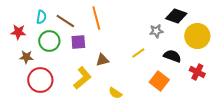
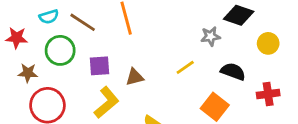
cyan semicircle: (41, 17) -> (49, 17), turned 64
yellow circle: (197, 36) -> (268, 43), size x0.6
purple square: (78, 42) -> (99, 66), moved
red cross: (197, 72) -> (268, 94), turned -35

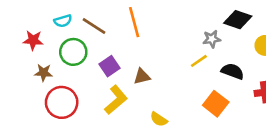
purple square: (99, 66) -> (110, 66), turned -30
yellow line: (185, 67) -> (199, 61), moved

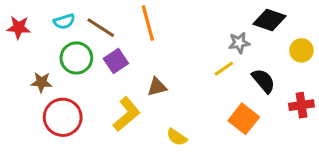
red star: (33, 40) -> (19, 28), moved
purple square: (110, 66) -> (116, 61), moved
black semicircle: (233, 71) -> (263, 81), turned 30

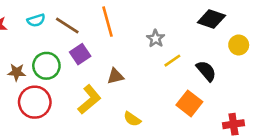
gray star: (239, 43) -> (156, 38), moved, turned -30
green circle: (76, 58) -> (46, 66), moved
red cross: (301, 105) -> (233, 124), moved

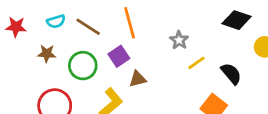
purple square: (80, 54) -> (119, 56), moved
green circle: (46, 66) -> (83, 66), moved
brown star: (17, 72) -> (47, 54), moved

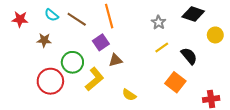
cyan semicircle: (56, 21) -> (51, 15), turned 56
gray star: (179, 40) -> (159, 22), moved
green circle: (83, 66) -> (72, 62), moved

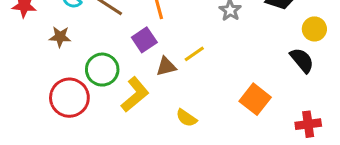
yellow line: (162, 48) -> (194, 54), moved
black semicircle: (189, 56) -> (302, 60), moved

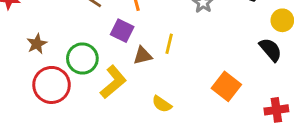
brown star: (60, 37) -> (37, 44), moved, turned -30
purple square: (144, 40) -> (122, 31), turned -30
yellow line: (194, 54) -> (169, 44), turned -42

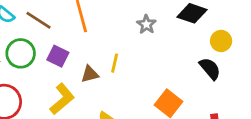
purple square: (122, 31) -> (58, 56), moved
green circle: (82, 59) -> (21, 53), moved

